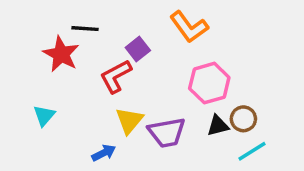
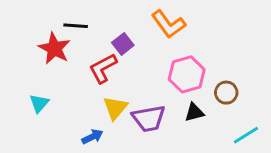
brown circle: (243, 119) -> (226, 93), moved
cyan line: (252, 151) -> (246, 135), moved

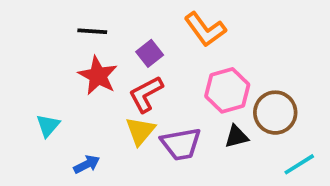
red star: (54, 48) -> (98, 76), moved
red L-shape: (103, 68) -> (146, 94), moved
brown circle: (226, 93) -> (275, 113), size x1.5
blue arrow: (92, 137) -> (87, 164), moved

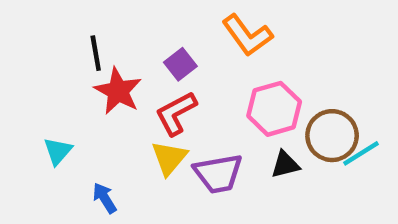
black line: (92, 31) -> (96, 53), moved, turned 76
blue arrow: (87, 164) -> (105, 198), turned -95
cyan line: (299, 164) -> (361, 153), moved

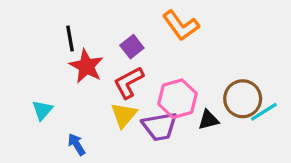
pink hexagon: (274, 109) -> (178, 99), moved

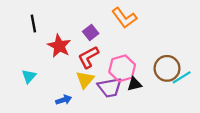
black line: (70, 38) -> (33, 23), moved
black triangle: (208, 120) -> (134, 84), moved
blue arrow: (77, 144) -> (64, 100), moved, turned 104

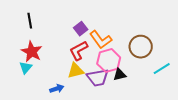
orange L-shape: (124, 18) -> (101, 40), moved
red star: (59, 46) -> (32, 52), moved
brown circle: (167, 68) -> (141, 47), moved
yellow triangle: (85, 80) -> (76, 71), turned 36

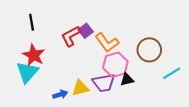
red L-shape: (79, 51) -> (71, 36), moved
cyan triangle: (26, 68) -> (27, 72), size x1.6
yellow triangle: (76, 71) -> (80, 88), moved

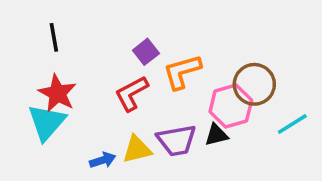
red L-shape: (71, 36) -> (131, 93), moved
orange L-shape: (107, 42) -> (182, 72), turned 110
pink hexagon: (115, 65) -> (231, 106), moved

